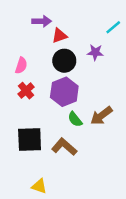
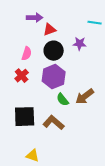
cyan line: (113, 27) -> (95, 23), turned 48
pink semicircle: (21, 65) -> (27, 54), moved

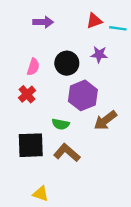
red triangle: (50, 30) -> (94, 21), moved
purple hexagon: (54, 77) -> (83, 95), moved
green semicircle: (63, 100) -> (61, 124), moved, turned -40

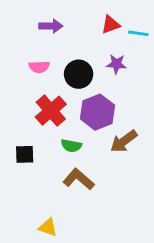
pink semicircle: (33, 67) -> (39, 67), moved, turned 70
red cross: (27, 94) -> (51, 111), moved, size x1.5
black square: (31, 145) -> (25, 154), moved, size x0.6

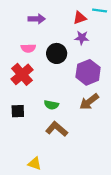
cyan line: (138, 33) -> (100, 10), moved
purple star: (116, 64) -> (82, 38), moved
red cross: (51, 111) -> (22, 74), moved
purple hexagon: (98, 112) -> (88, 72), moved

